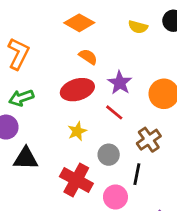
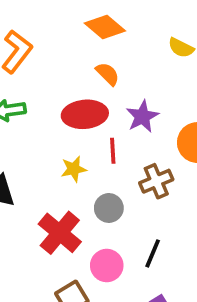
red line: (114, 112) -> (113, 151), moved, turned 36
brown cross: (149, 140) -> (156, 181), moved
black line: (137, 174) -> (153, 253), moved

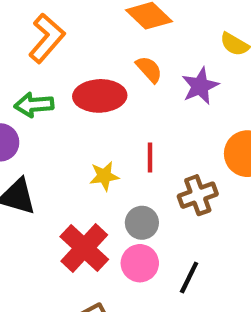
red ellipse: (85, 114) -> (100, 96), moved
purple star: (142, 116) -> (200, 86), moved
pink circle: (107, 266) -> (140, 263), moved

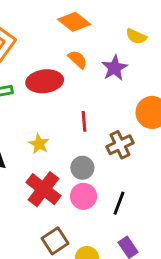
yellow star: (104, 176) -> (39, 144), moved, turned -30

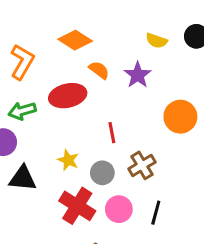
orange diamond: (74, 22) -> (75, 40), moved
brown cross: (120, 145) -> (142, 165), moved
gray circle: (82, 168) -> (102, 173), moved

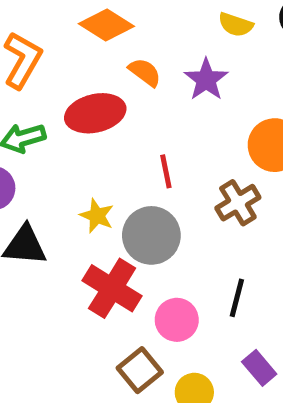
brown cross: (142, 165) -> (238, 203), moved
gray circle: (102, 173) -> (151, 235), size x1.5
pink circle: (119, 209) -> (177, 320), moved

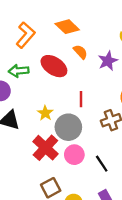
red ellipse: (95, 113) -> (54, 66), turned 35
black line: (237, 298) -> (102, 164), turned -60
pink circle: (177, 320) -> (74, 155), moved

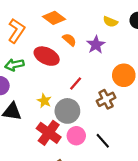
red line: (81, 99) -> (76, 84), turned 48

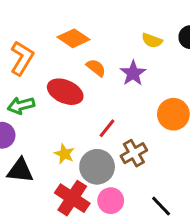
brown cross: (106, 99) -> (134, 153), moved
black line: (103, 141) -> (161, 206), moved

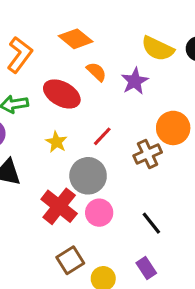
yellow semicircle: (152, 40) -> (158, 49), size x1.5
brown cross: (134, 153) -> (148, 154), moved
yellow star: (64, 154) -> (56, 142), moved

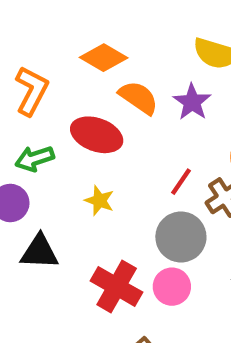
orange semicircle: (96, 72) -> (139, 98), size x1.4
red line: (102, 136) -> (181, 182), moved
gray circle: (88, 176) -> (181, 237), moved

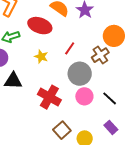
red line: (181, 182) -> (70, 48), moved
pink circle: (172, 287) -> (84, 96), moved

